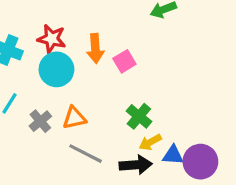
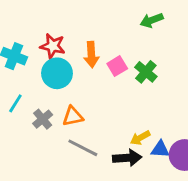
green cross: (139, 116) -> (146, 72), moved

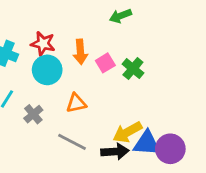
green arrow: (152, 20) -> (120, 16), moved
orange triangle: (73, 116) -> (76, 103), moved
yellow arrow: (140, 138) -> (127, 132), size x1.5
blue triangle: (160, 149) -> (147, 143), size x1.5

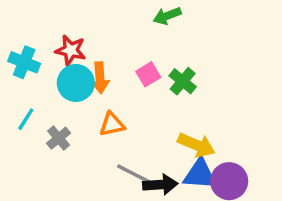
orange arrow: (80, 52) -> (100, 78), moved
yellow arrow: (127, 132) -> (196, 145), moved, turned -128
gray line: (72, 142) -> (134, 174), moved

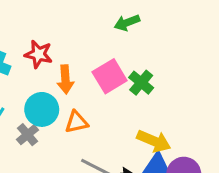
pink square: (148, 74) -> (110, 76), size x1.5
cyan circle: (76, 83) -> (42, 109), moved

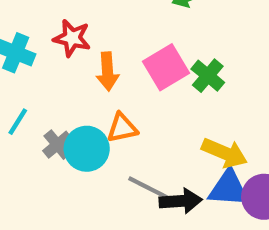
cyan circle: (42, 109) -> (87, 149), moved

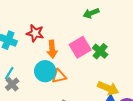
gray cross: (57, 145) -> (12, 84), moved
cyan circle: (87, 149) -> (45, 71), moved

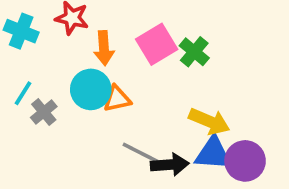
gray cross: (12, 84) -> (44, 112), moved

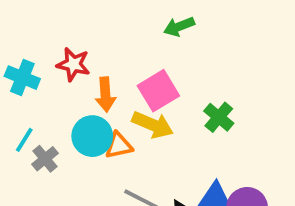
green cross: (194, 52) -> (219, 117), moved
yellow arrow: (209, 121) -> (153, 125), moved

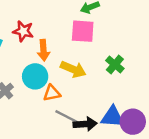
pink square: (158, 91) -> (83, 31), moved, turned 35
orange triangle: (119, 146) -> (52, 93), moved

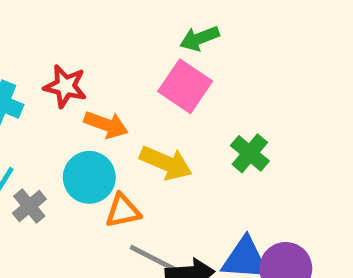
pink square: (83, 31) -> (185, 86), turned 30
orange arrow: (43, 50) -> (106, 125), turned -66

